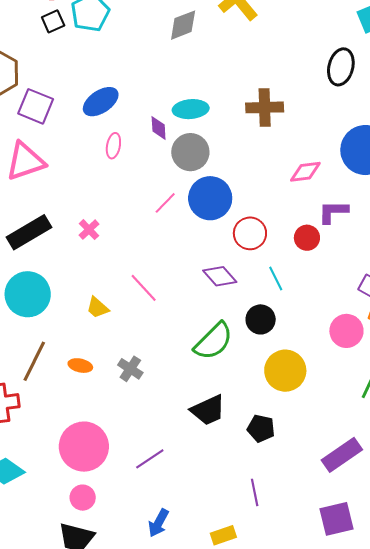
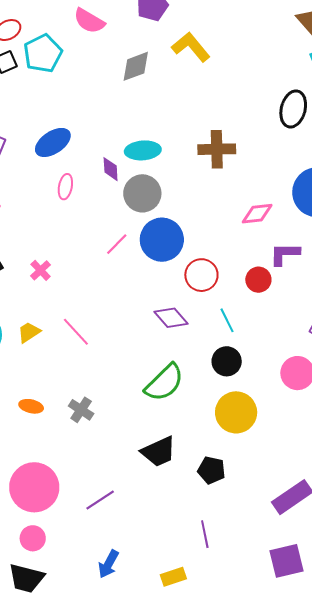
pink line: (144, 288) -> (76, 332), moved
yellow trapezoid: (98, 308) -> (29, 332), moved, turned 105
black circle: (261, 319) -> (227, 361), moved

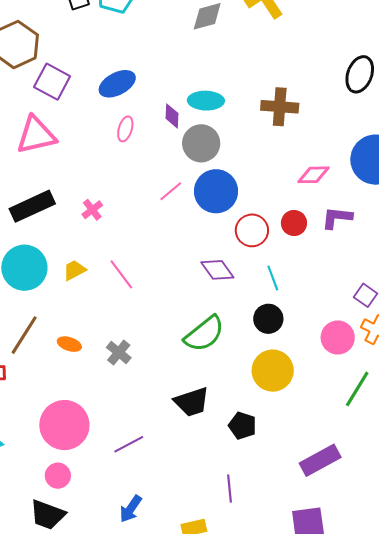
red circle: (258, 280) -> (294, 223), moved

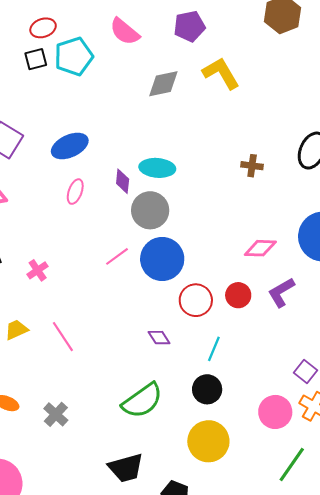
brown cross: (280, 107) -> (252, 166), moved, size x0.6
purple L-shape: (337, 218) -> (281, 292), turned -40
purple diamond: (217, 270) -> (159, 338), size x0.7
cyan line: (273, 278) -> (214, 349), turned 40

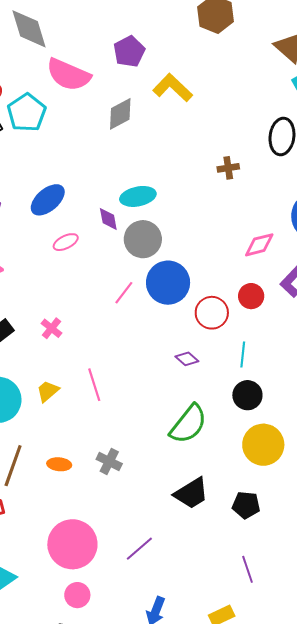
pink semicircle: (125, 32) -> (68, 75), size x1.4
pink ellipse: (75, 192) -> (66, 242), turned 60
pink line: (63, 337) -> (94, 385), turned 32

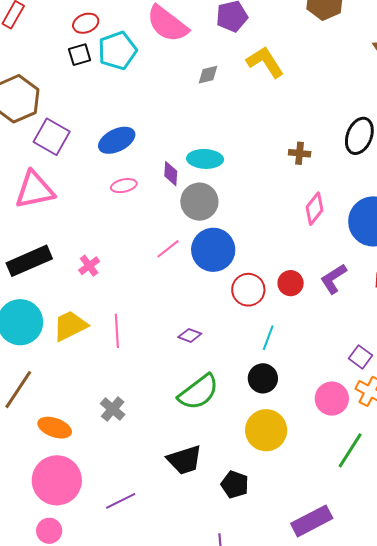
gray diamond: (120, 114) -> (208, 75), size x0.7
pink diamond: (259, 245) -> (314, 209), moved, turned -52
purple diamond: (187, 359) -> (190, 335), moved, turned -35
yellow trapezoid: (48, 391) -> (70, 326), size x1.5
orange ellipse: (59, 464) -> (55, 428), moved, size x1.4

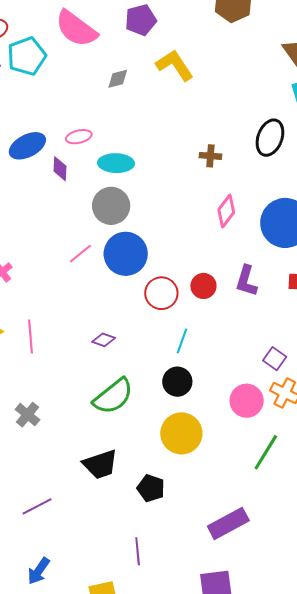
purple diamond: (171, 174) -> (60, 169), moved
pink ellipse: (124, 186) -> (79, 137), moved
purple L-shape: (333, 279) -> (246, 281), turned -40

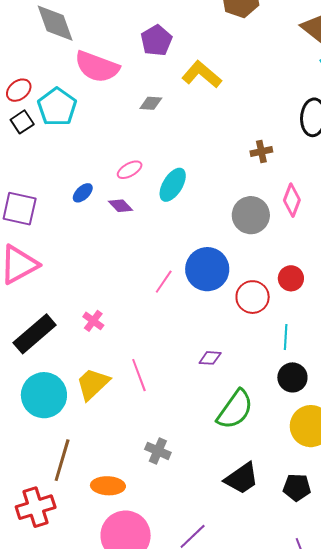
gray diamond: (118, 79) -> (151, 103), turned 35
blue ellipse: (27, 146) -> (83, 193), size x0.6
cyan ellipse: (116, 163) -> (173, 185), turned -44
purple diamond: (60, 169) -> (120, 206), turned -30
gray circle: (111, 206) -> (251, 215), moved

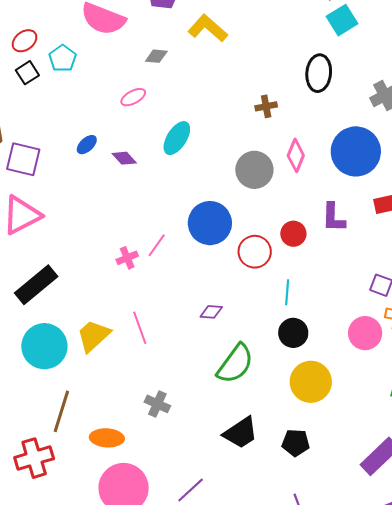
cyan pentagon: (57, 107) -> (63, 58), size x0.7
pink ellipse: (130, 170) -> (133, 97), moved
pink line: (164, 282) -> (157, 245), moved
pink cross: (93, 321) -> (127, 258), moved, turned 30

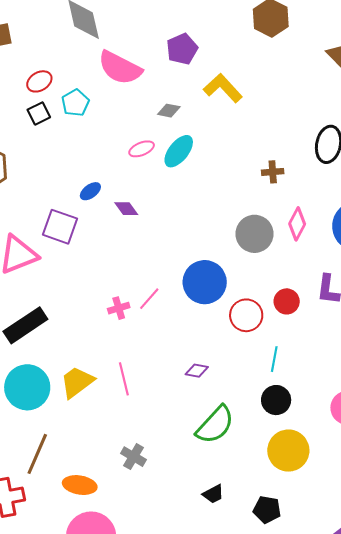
cyan ellipse: (177, 138) -> (179, 151), moved
purple square: (23, 159) -> (60, 227), moved
black trapezoid: (241, 433) -> (213, 494), size x0.6

